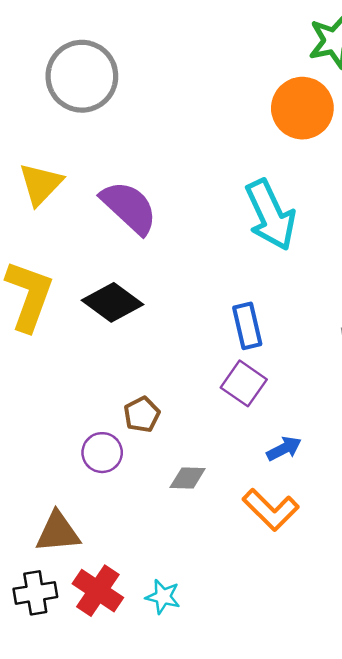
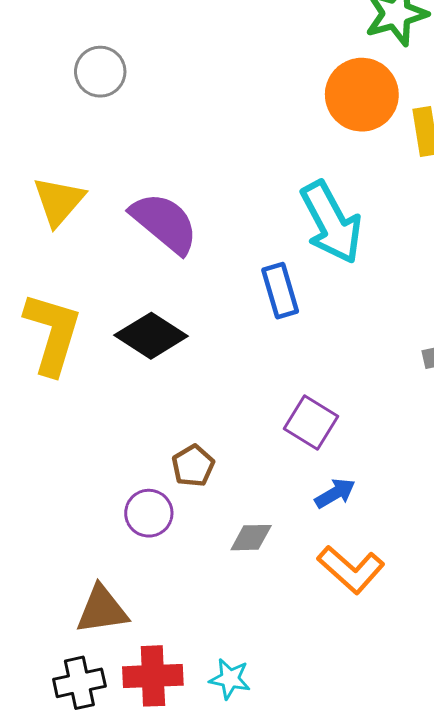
gray circle: (82, 76) -> (100, 72), size x0.6
blue rectangle: (247, 326) -> (280, 291), moved
blue arrow: (284, 449) -> (335, 493), moved
red cross: (98, 591) -> (153, 676), turned -33

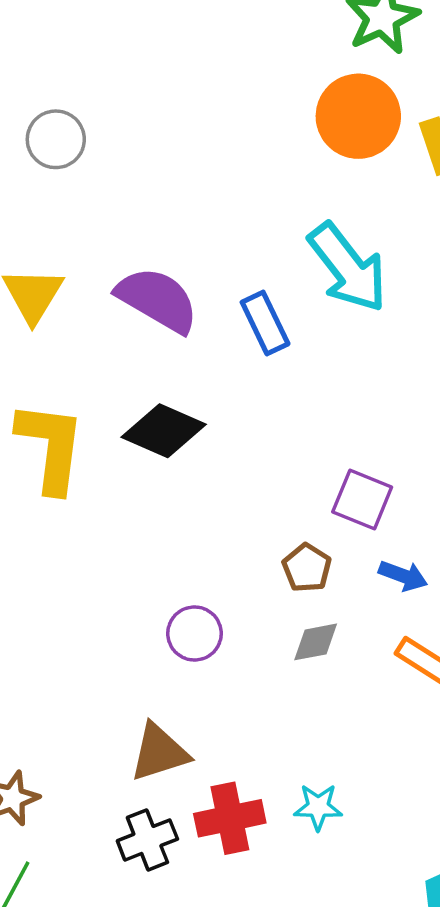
blue rectangle: (280, 291) -> (265, 323), moved
brown pentagon: (193, 466) -> (307, 568), moved
blue arrow: (335, 493) -> (403, 576), turned 60

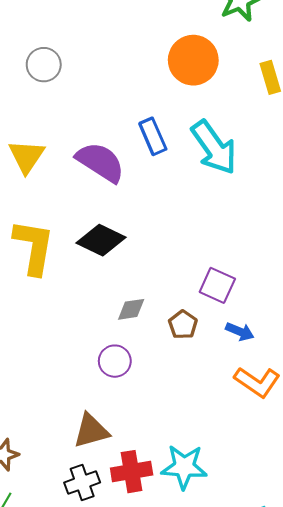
orange circle: (358, 116) -> (193, 60), moved
blue rectangle: (265, 323) -> (153, 136), moved
gray diamond: (316, 642) -> (131, 309), moved
cyan star: (318, 807) -> (184, 467), size x1.6

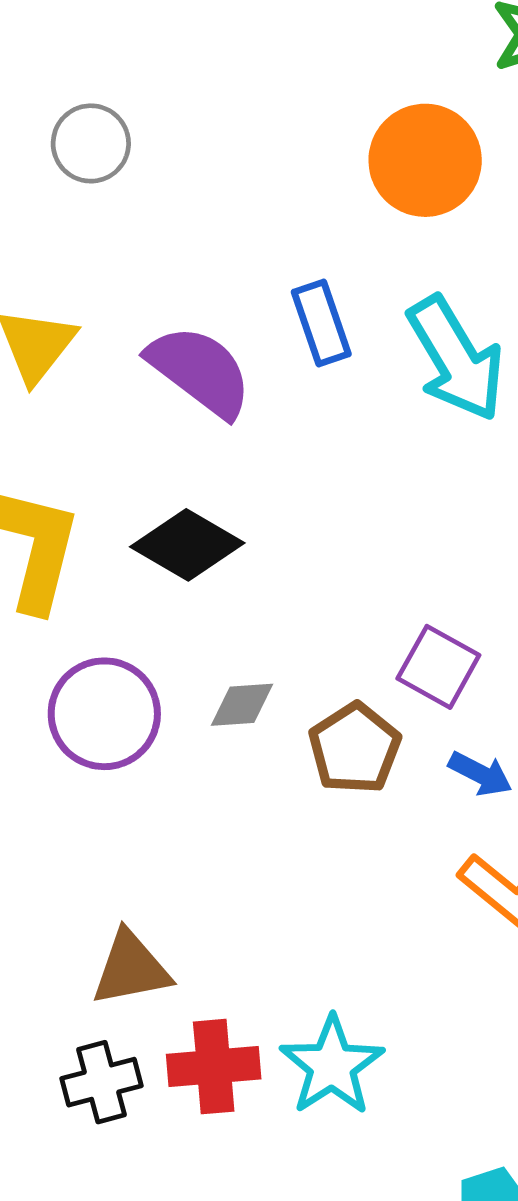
brown pentagon: (183, 325) -> (355, 748), size x1.4
purple circle: (115, 361) -> (104, 714), moved, size x1.5
cyan star: (184, 467) -> (332, 1066), turned 30

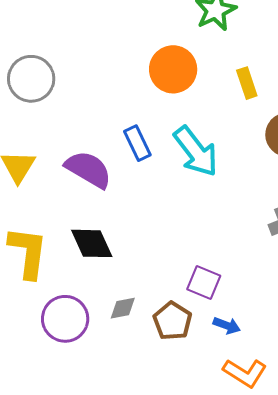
gray circle: (91, 143) -> (31, 79), size x1.4
black diamond: (187, 545) -> (92, 243), turned 42

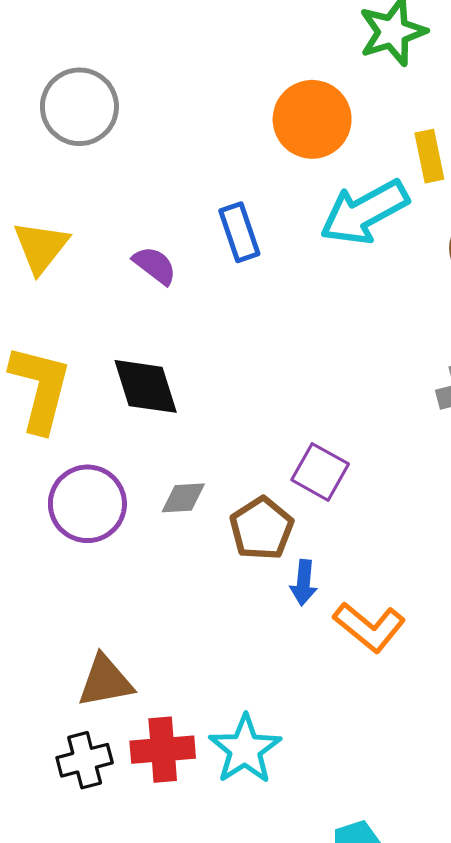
cyan arrow: (196, 151) -> (364, 212), moved, turned 92
purple semicircle: (88, 169) -> (155, 265), size x0.6
blue arrow: (227, 326) -> (304, 583), moved, turned 68

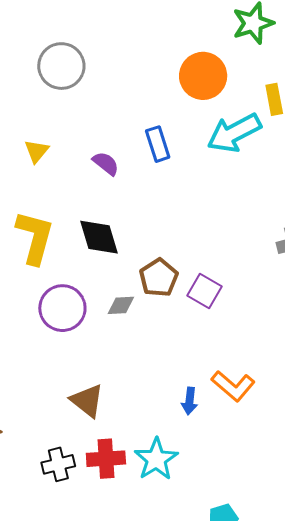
yellow triangle: (41, 247) -> (37, 151), size x0.7
brown pentagon: (262, 528) -> (159, 278), moved
blue arrow: (304, 583) -> (190, 401), moved
brown triangle: (105, 681) -> (87, 401), moved, turned 48

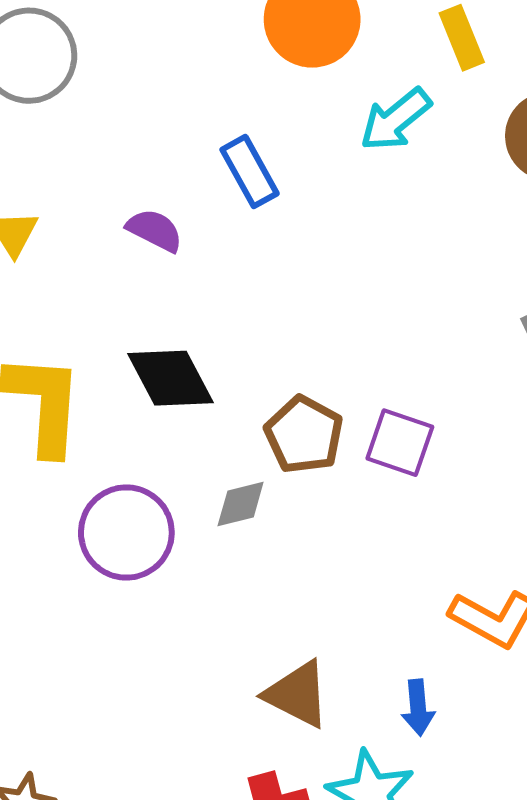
cyan arrow: (234, 133) -> (396, 120), size x0.7
brown triangle: (87, 401) -> (297, 694), moved
blue arrow: (190, 401) -> (418, 708), moved

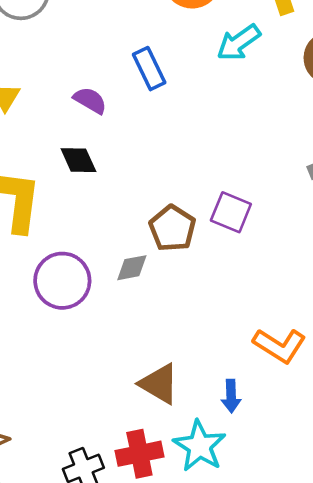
black diamond: (171, 378) -> (78, 160), moved, size x0.7
purple square: (400, 443) -> (231, 212), moved

